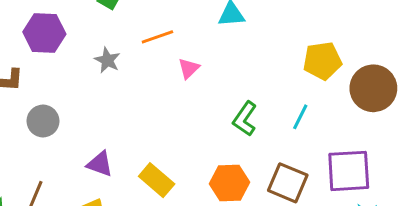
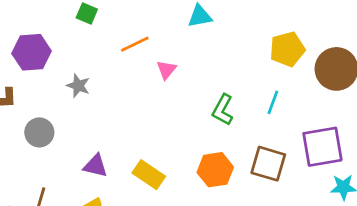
gray star: (107, 60) -> (78, 86), moved

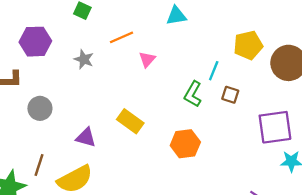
gray star: (78, 86) -> (84, 59), moved
cyan line: (273, 102) -> (214, 71), moved
brown square: (268, 164) -> (230, 95), moved, size x0.6
yellow rectangle: (149, 175) -> (130, 121), moved

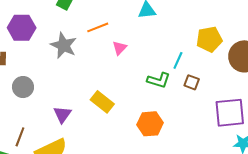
gray star: (84, 59) -> (64, 45), size x1.5
green L-shape: (193, 94) -> (159, 80), turned -105
purple triangle: (86, 137) -> (62, 114), turned 48

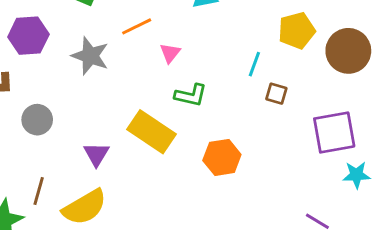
green L-shape: (159, 80) -> (191, 95), moved
yellow rectangle: (102, 102) -> (152, 132), size x1.4

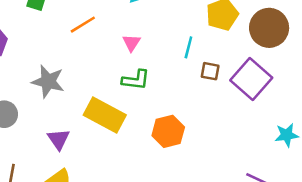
pink triangle: (170, 53) -> (131, 43), moved
gray star: (90, 56) -> (48, 81), moved
purple square: (334, 132) -> (251, 79), moved, turned -33

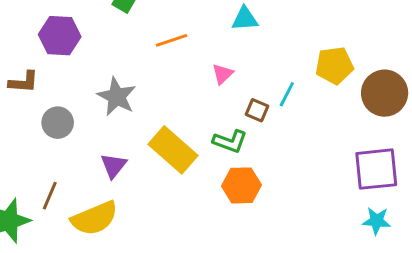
brown square: (210, 71) -> (257, 110), moved
purple square: (251, 79) -> (376, 169), moved, turned 30
green L-shape: (136, 80) -> (230, 141), moved

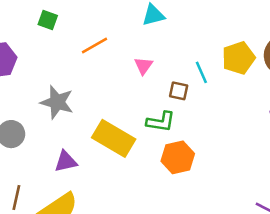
yellow pentagon: (334, 65) -> (239, 58), moved
cyan line: (287, 94) -> (201, 72), turned -40
purple triangle: (114, 166) -> (66, 161), turned 50

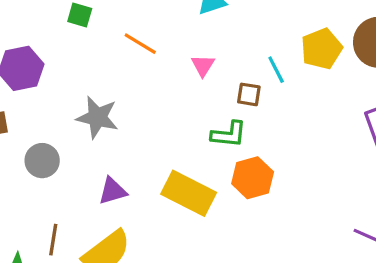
orange line: (95, 45) -> (140, 44), turned 64
yellow rectangle: (114, 138) -> (189, 193), moved

